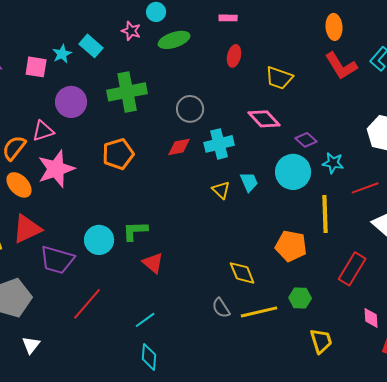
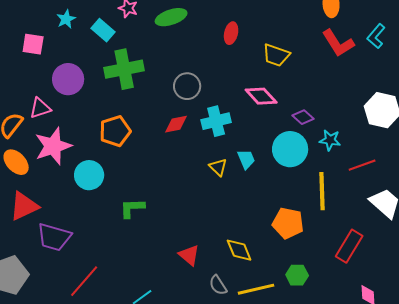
cyan rectangle: (91, 46) -> (103, 30), moved
cyan star: (62, 54) -> (66, 19), moved
cyan circle: (99, 240) -> (89, 175), moved
red triangle: (153, 263) -> (189, 255), moved

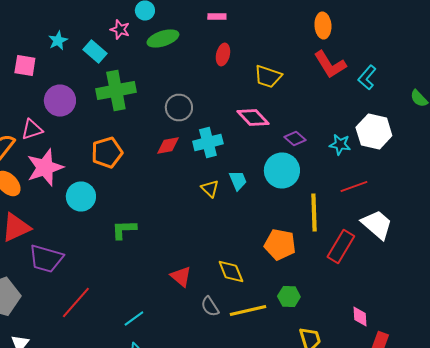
cyan L-shape: (376, 36) -> (367, 78), moved
cyan star: (330, 140) -> (340, 144), moved
red rectangle: (349, 246) -> (341, 246), moved

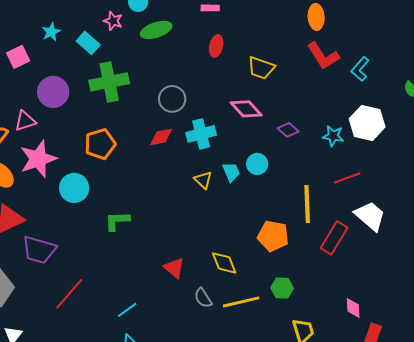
pink square: (25, 66) -> (18, 57), turned -35
cyan circle: (282, 170) -> (257, 164), moved, size x0.6

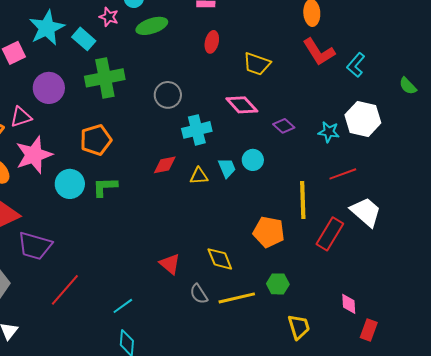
cyan star: (51, 32) -> (47, 28), size x1.8
red diamond: (161, 137) -> (165, 165), moved
yellow triangle: (203, 180) -> (199, 176), turned -48
green L-shape: (117, 221) -> (105, 187), moved

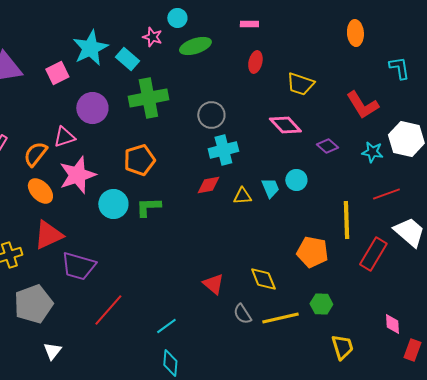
red L-shape: (319, 52) -> (362, 105), moved
cyan L-shape: (356, 65) -> (399, 68), moved, turned 130
cyan cross: (197, 130) -> (223, 150), moved

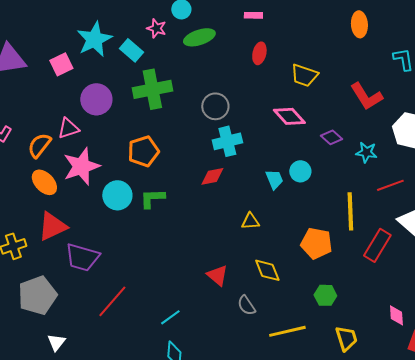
cyan star: (372, 152) -> (366, 152), moved
yellow triangle: (242, 196) -> (250, 221), moved
yellow line: (280, 318) -> (287, 331), moved

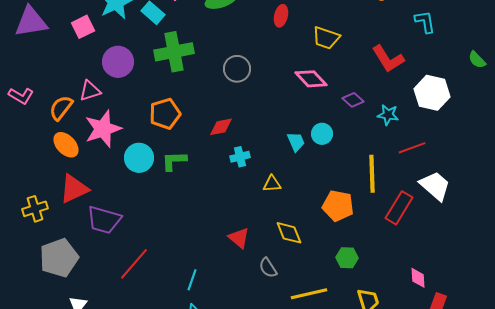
cyan cross: (227, 141) -> (240, 157), moved, size x0.7
red diamond: (212, 176) -> (221, 127), moved
cyan line: (170, 317) -> (192, 280), turned -35

